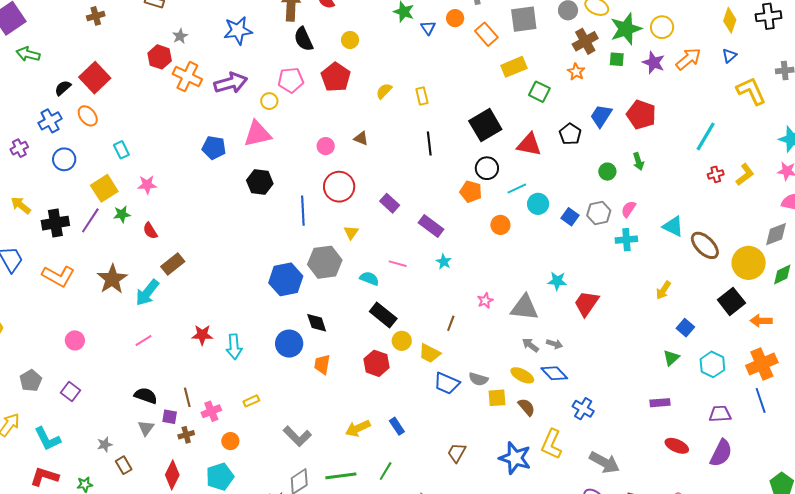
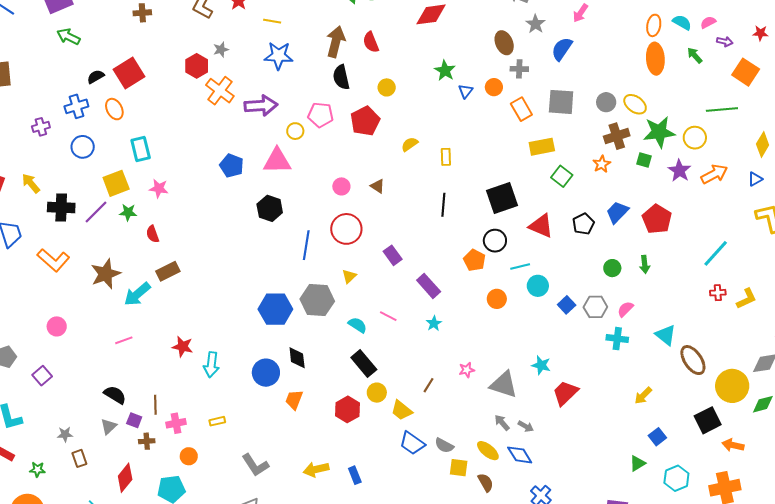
cyan rectangle: (121, 150) -> (141, 149), size x1.4

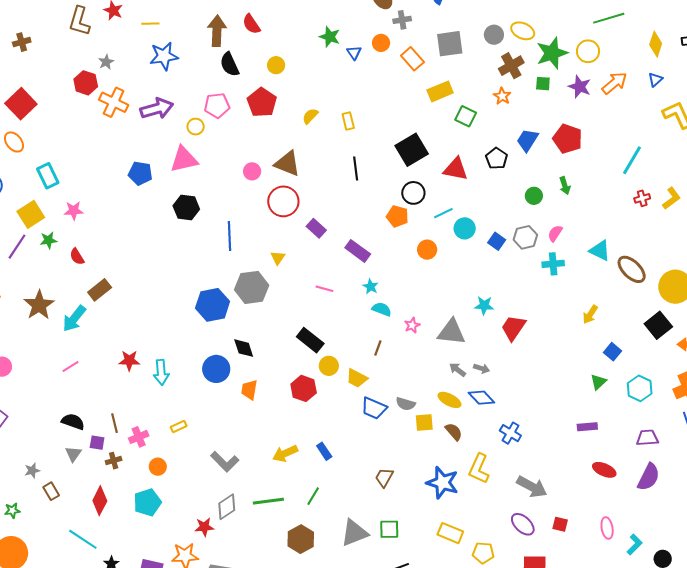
brown triangle: (378, 186) -> (287, 164), size x1.8
red circle: (346, 229) -> (283, 201), moved
cyan semicircle: (358, 325) -> (382, 309), moved

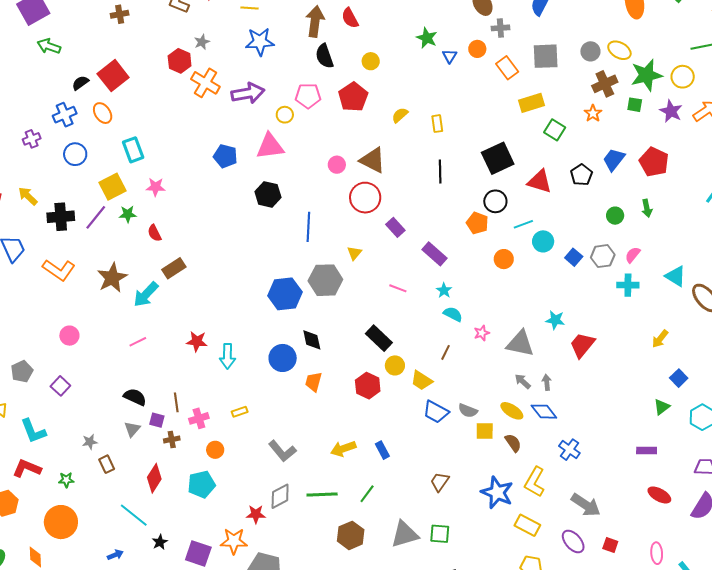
gray arrow: (482, 368) -> (547, 382), turned -119
yellow rectangle: (450, 533) -> (527, 525), moved

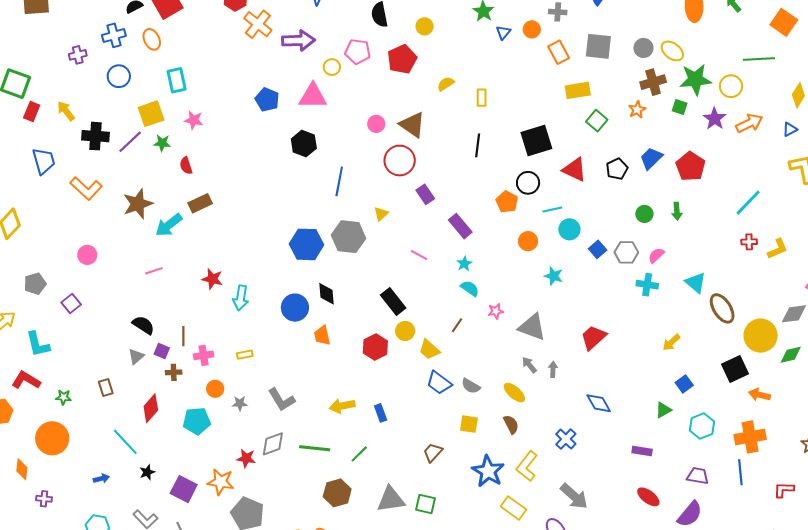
cyan star: (555, 320) -> (554, 276), moved
orange trapezoid: (314, 382) -> (322, 335), turned -35
blue diamond: (544, 412) -> (599, 403), moved
yellow square: (485, 431) -> (469, 424), moved
gray star: (90, 442) -> (240, 403), moved

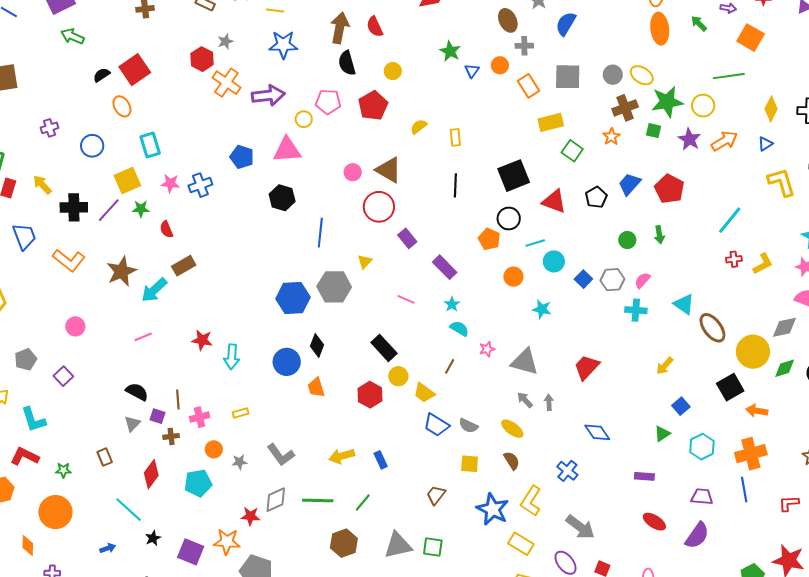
blue cross: (114, 35) -> (200, 185), moved
black diamond: (327, 294) -> (317, 346), turned 30

